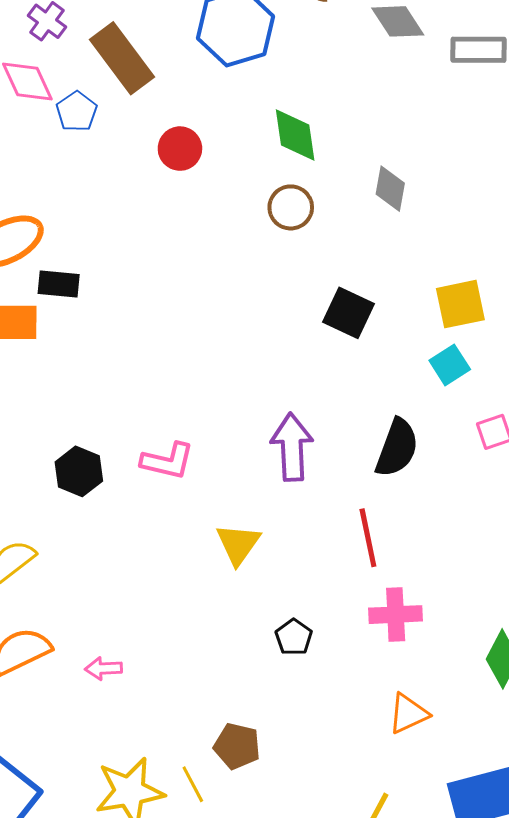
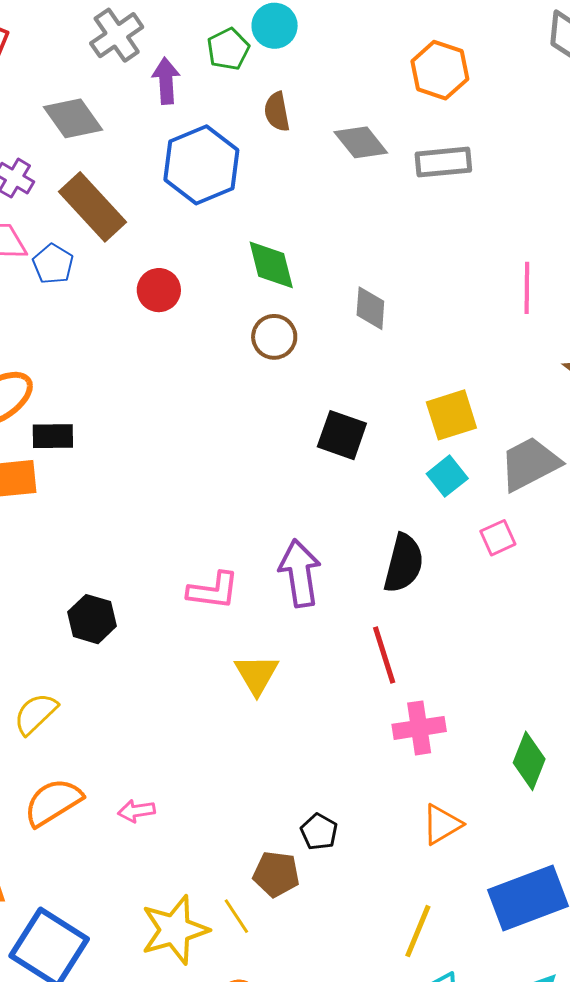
pink L-shape: (168, 461) -> (213, 591), moved
black pentagon: (294, 637) -> (319, 832), moved

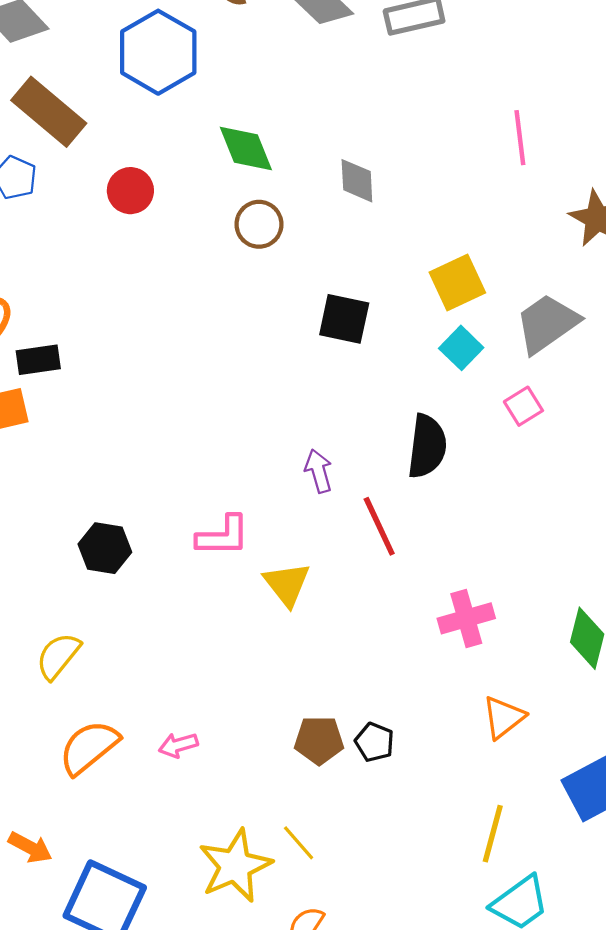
purple arrow: (300, 573) -> (319, 471), size x0.6
pink L-shape: (213, 591) -> (223, 536), moved
red line: (384, 655) -> (379, 526), moved
brown pentagon: (276, 874) -> (319, 740), moved

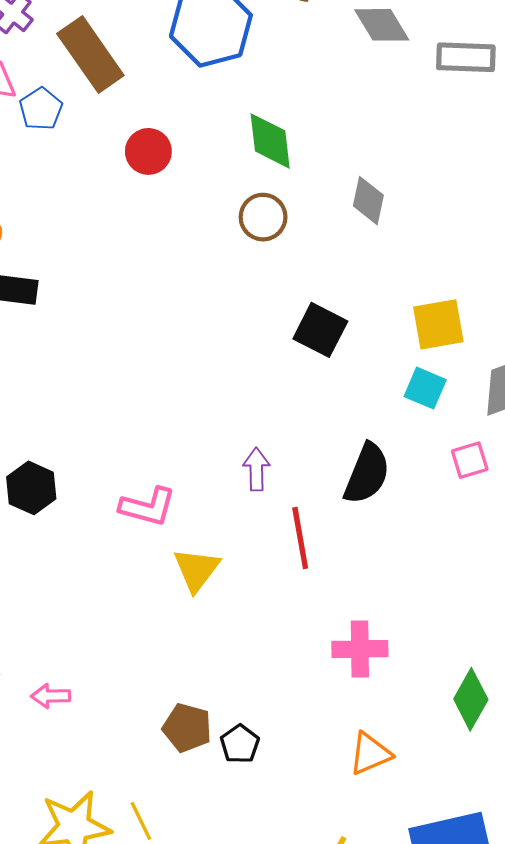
cyan square: (461, 348) -> (425, 388), turned -36

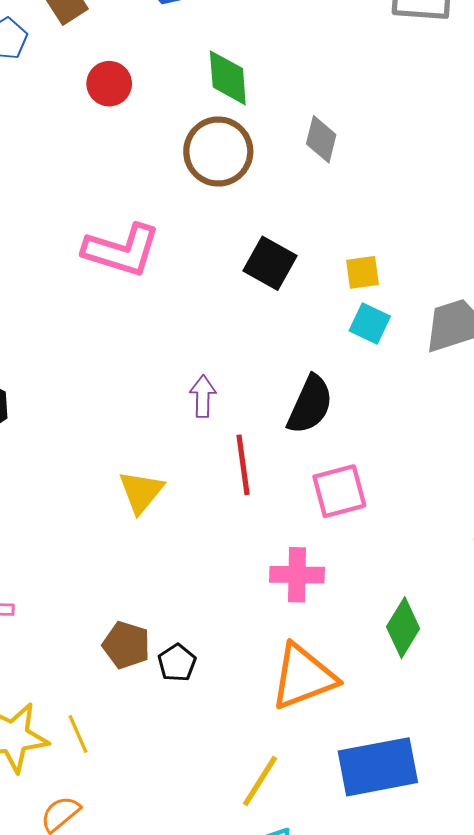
brown circle: (263, 217) -> (218, 152), size x1.5
yellow square: (438, 324) -> (362, 272), moved, size x0.7
pink square: (470, 460) -> (339, 491), moved, size x1.5
pink L-shape: (148, 507) -> (122, 250), moved, size x1.4
orange triangle: (370, 754) -> (303, 677), size x1.6

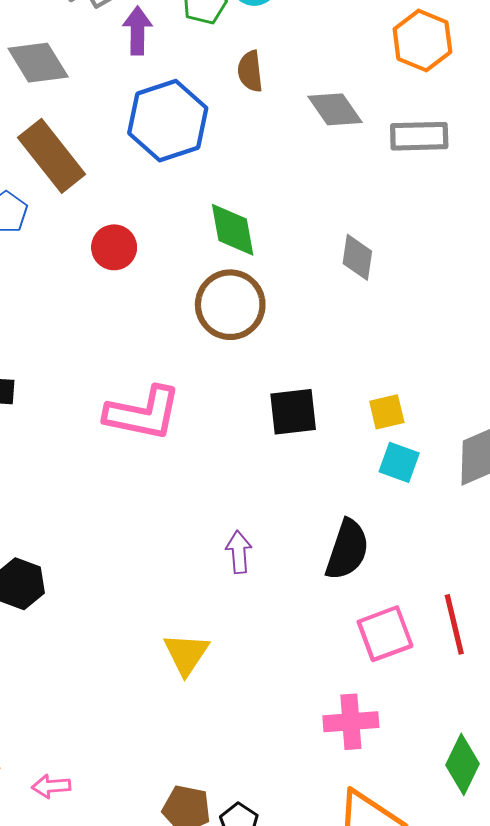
gray diamond: (321, 139) -> (357, 257), moved
black square: (270, 263) -> (293, 412), turned -30
red line: (243, 465) -> (454, 624), moved

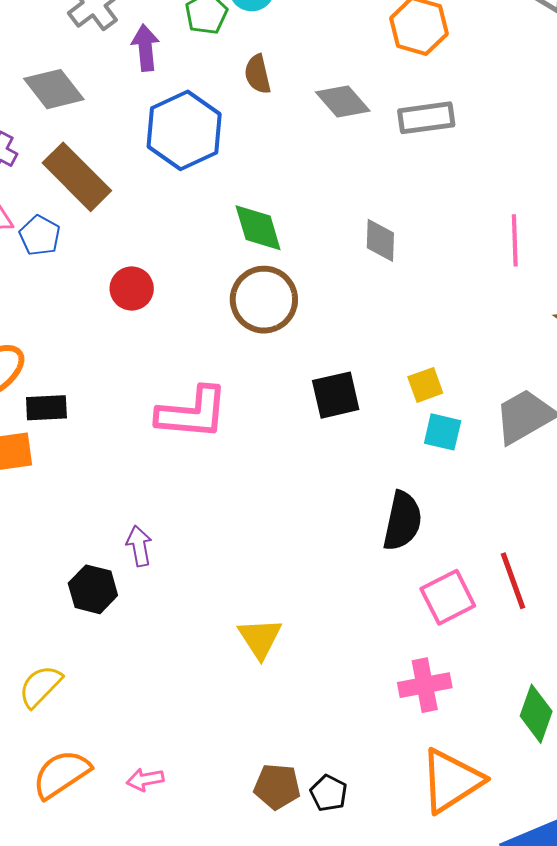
red circle: (114, 247) -> (132, 289), moved
purple arrow: (239, 552) -> (139, 546), moved

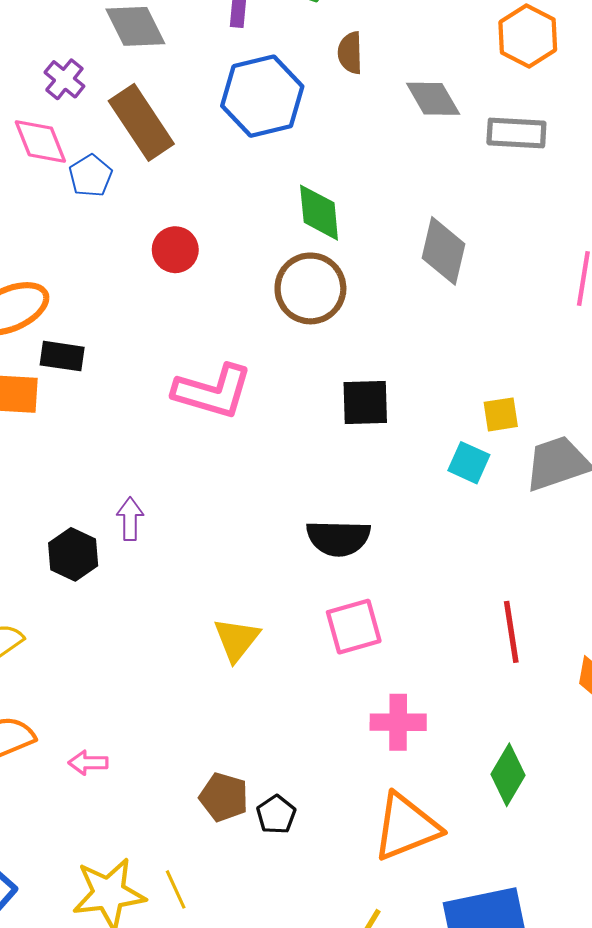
gray diamond: (380, 240) -> (444, 251), size x1.4
yellow square: (425, 385) -> (501, 414), moved
black semicircle: (402, 521) -> (338, 538), moved, turned 68
pink square: (448, 597) -> (354, 627), moved

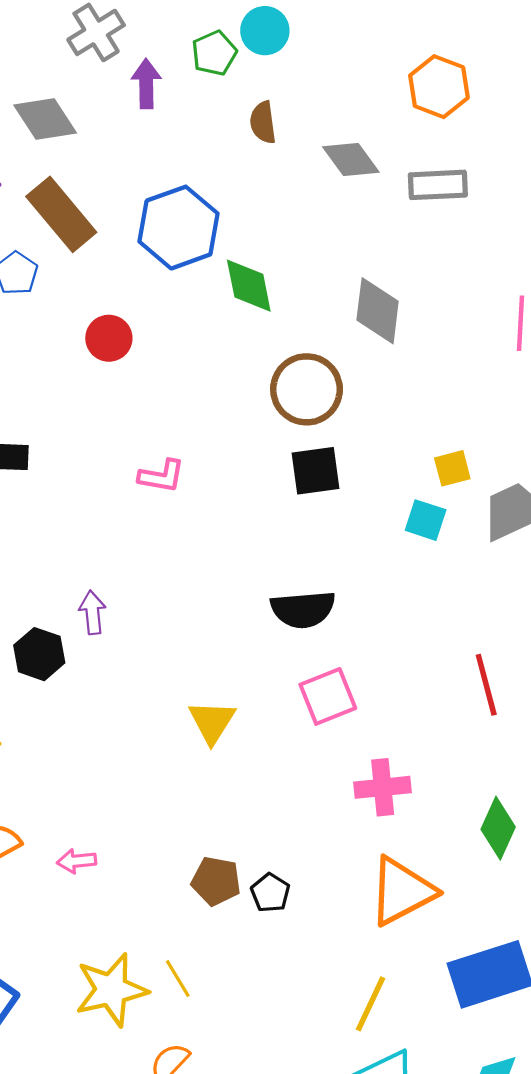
blue hexagon: (262, 96) -> (179, 228), moved
brown circle: (310, 288) -> (307, 389), moved
pink L-shape: (213, 391) -> (162, 476), size x0.6

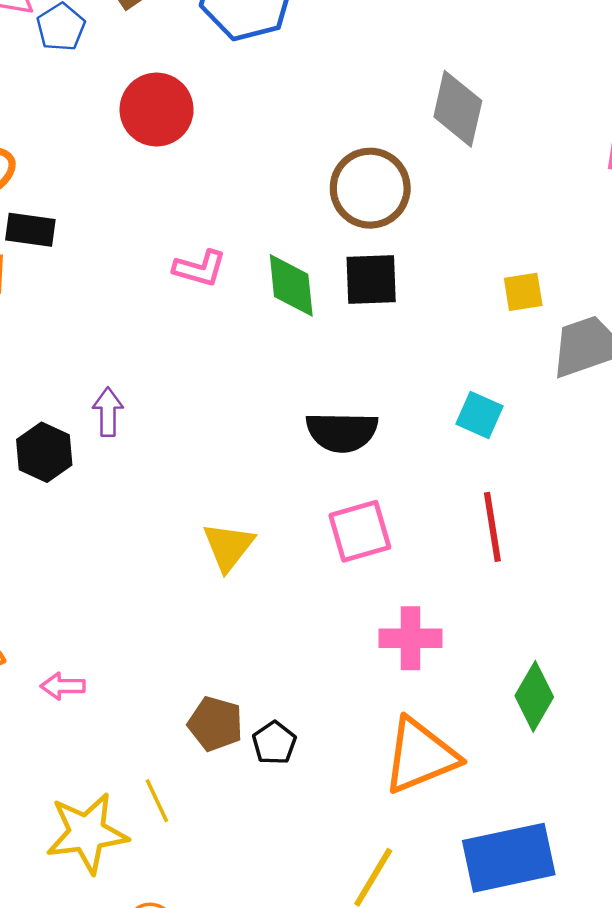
green diamond: (249, 286) -> (291, 285), moved
red circle: (109, 338) -> (157, 110), size x1.4
cyan square: (426, 520) -> (480, 415), moved
red line: (486, 685) -> (492, 527), moved
yellow line: (178, 978) -> (157, 801), moved

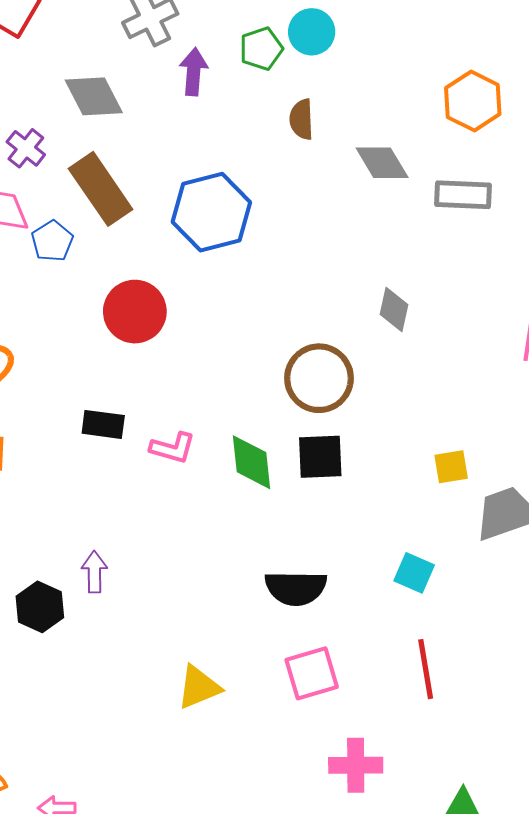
gray diamond: (458, 109) -> (394, 310), size x0.7
black rectangle: (30, 230) -> (103, 424), moved
yellow triangle: (228, 547) -> (199, 687), turned 30

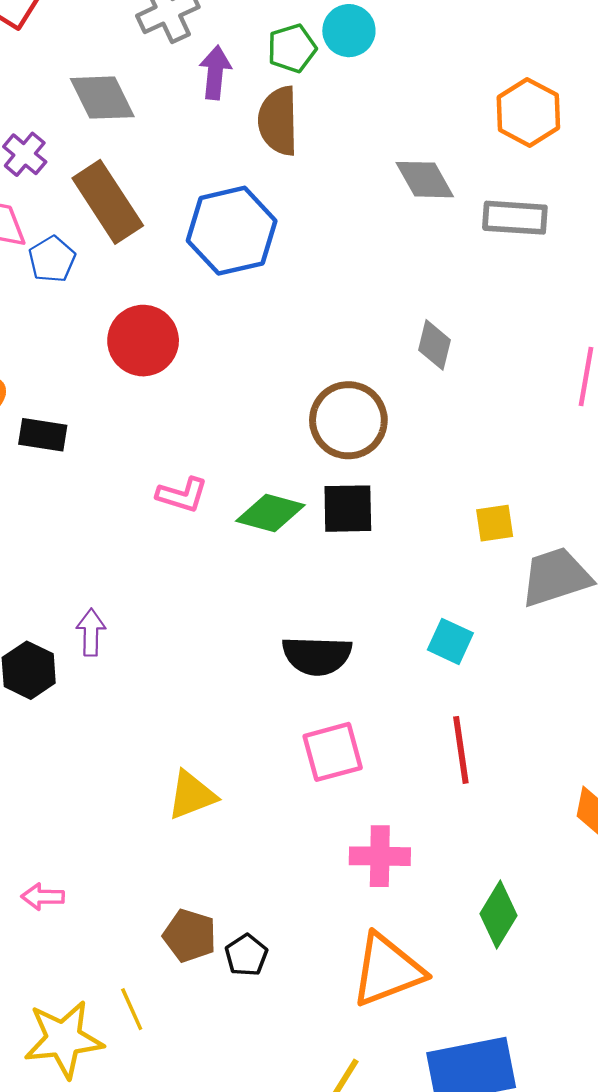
brown semicircle: (301, 119) -> (278, 121), moved, size x1.5
black rectangle: (103, 424) -> (43, 435), moved
green diamond: (252, 462) -> (270, 513), turned -70
yellow triangle: (199, 687) -> (192, 795), moved

